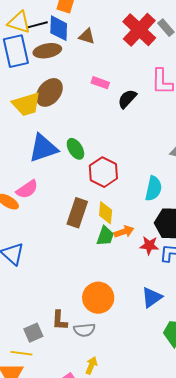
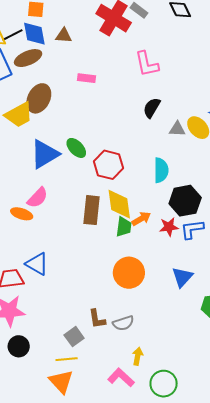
black semicircle: (127, 99) -> (152, 108), moved
yellow diamond: (106, 213) -> (119, 204), size x1.4
orange circle: (98, 298) -> (129, 273), moved

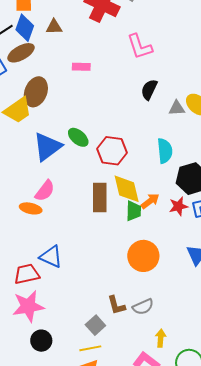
blue diamond: (34, 34) -> (25, 28), turned 36

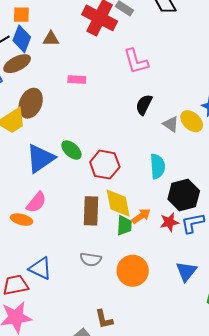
gray triangle: (177, 108) -> (171, 124), turned 36
gray semicircle: (143, 307) -> (91, 259), moved, turned 30

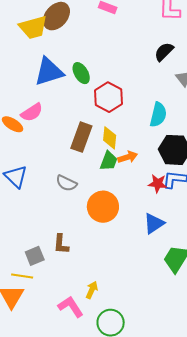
yellow diamond: (118, 203) -> (110, 138), size x0.7
red star: (169, 222) -> (158, 184), moved

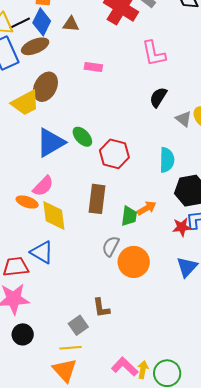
yellow diamond: (110, 138) -> (54, 215), moved, size x1.4
gray semicircle: (66, 183) -> (111, 246), moved, turned 105
yellow arrow: (92, 290) -> (143, 370), moved

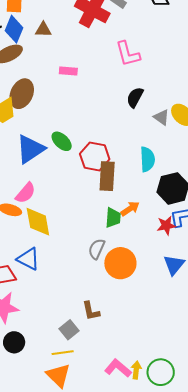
brown rectangle: (97, 199) -> (107, 176), moved

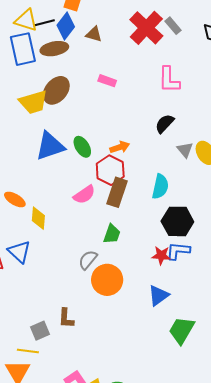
pink semicircle: (25, 193) -> (84, 195), moved
orange arrow: (130, 209) -> (120, 147), moved
yellow diamond: (38, 222) -> (38, 218), size x0.7

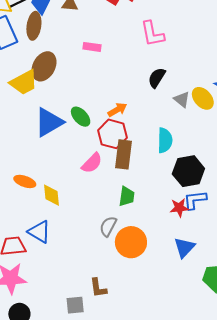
brown ellipse: (54, 49) -> (34, 26), turned -60
gray square: (40, 331) -> (75, 305), turned 30

